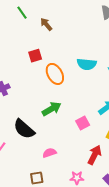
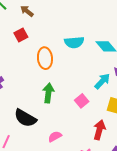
red square: (35, 56) -> (21, 35), moved
orange ellipse: (55, 74) -> (45, 58), turned 35
green arrow: (52, 109) -> (48, 93), turned -42

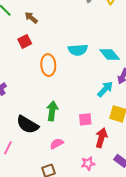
green arrow: (48, 93) -> (52, 111), moved
pink square: (82, 101) -> (85, 119), moved, turned 32

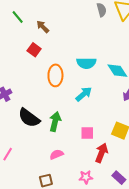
red square: (25, 41) -> (34, 50), turned -32
cyan arrow: (105, 89) -> (84, 94), moved
black semicircle: (27, 125) -> (29, 118), moved

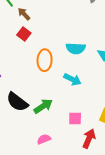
brown arrow: (43, 27) -> (24, 14), moved
cyan arrow: (84, 94) -> (72, 79), turned 66
green arrow: (55, 121) -> (43, 106), turned 42

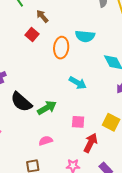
brown arrow: (24, 14) -> (42, 16), moved
cyan semicircle: (76, 48) -> (85, 36), moved
orange ellipse: (45, 60) -> (61, 48), moved

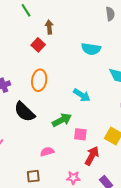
brown arrow: (42, 16) -> (49, 27), turned 32
orange ellipse: (61, 48) -> (39, 80), moved
green arrow: (47, 108) -> (62, 120), moved

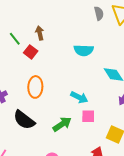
green line: (26, 10) -> (15, 39), moved
pink square: (80, 134) -> (88, 116), moved

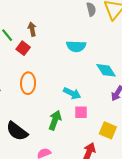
black semicircle: (24, 120) -> (17, 131), moved
green arrow: (62, 124) -> (55, 120), turned -36

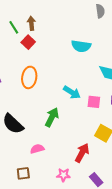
brown arrow: (32, 29) -> (31, 23), moved
pink square: (81, 112) -> (94, 102), moved

